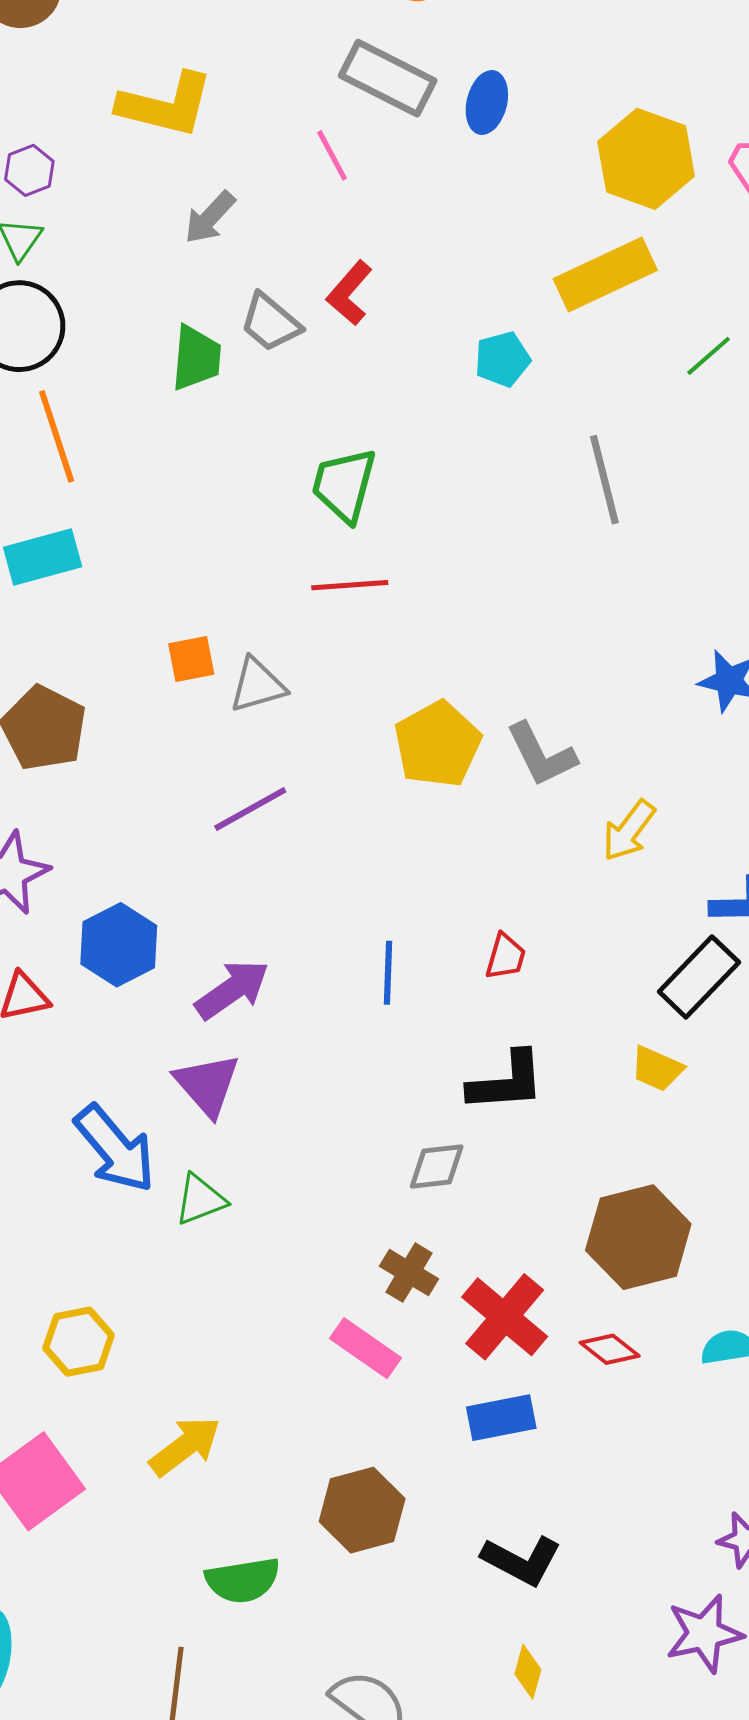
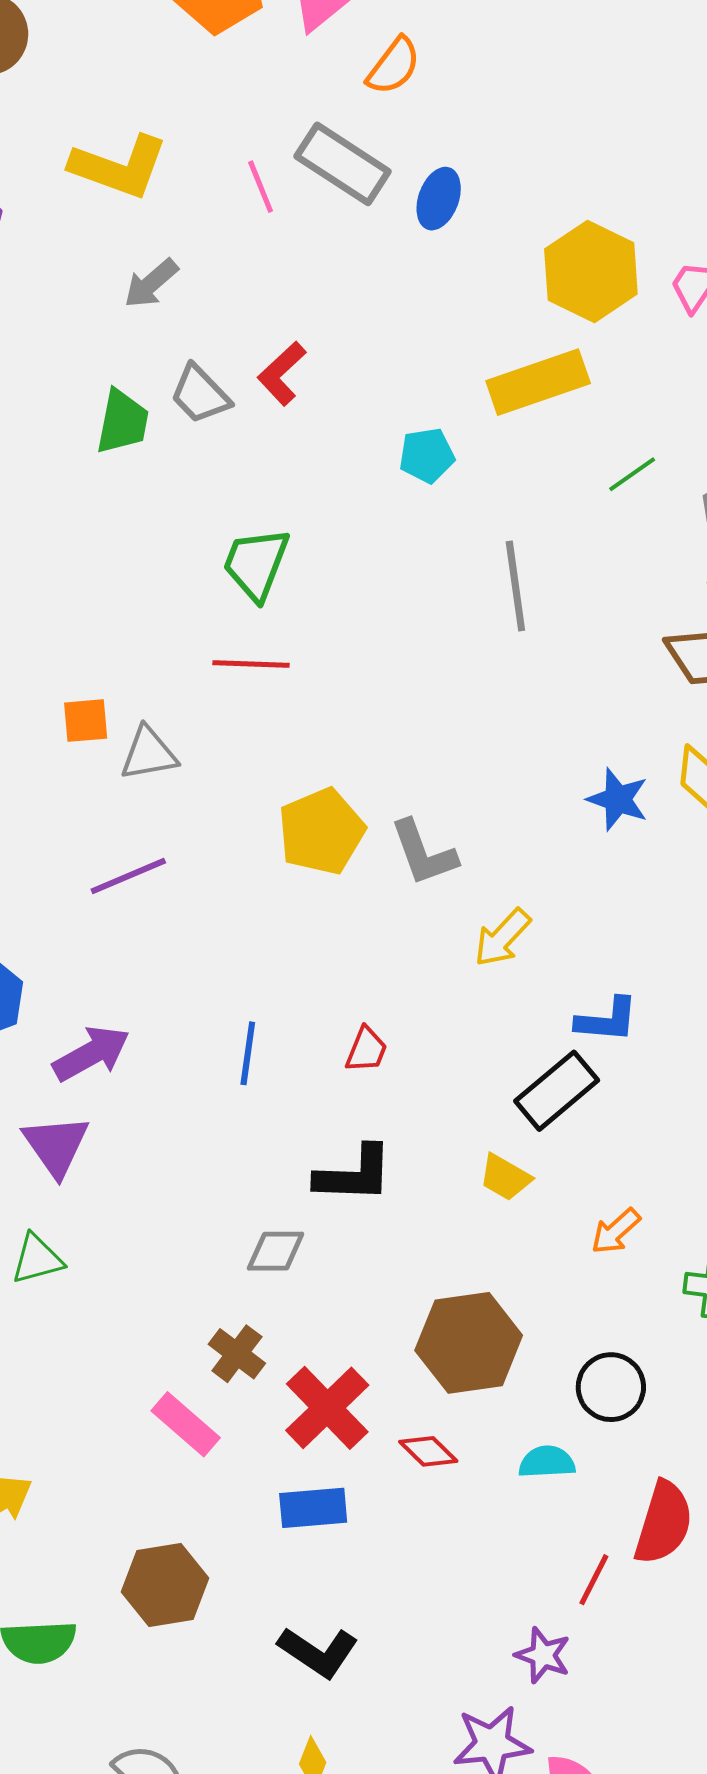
pink line: (332, 155) -> (261, 187), moved

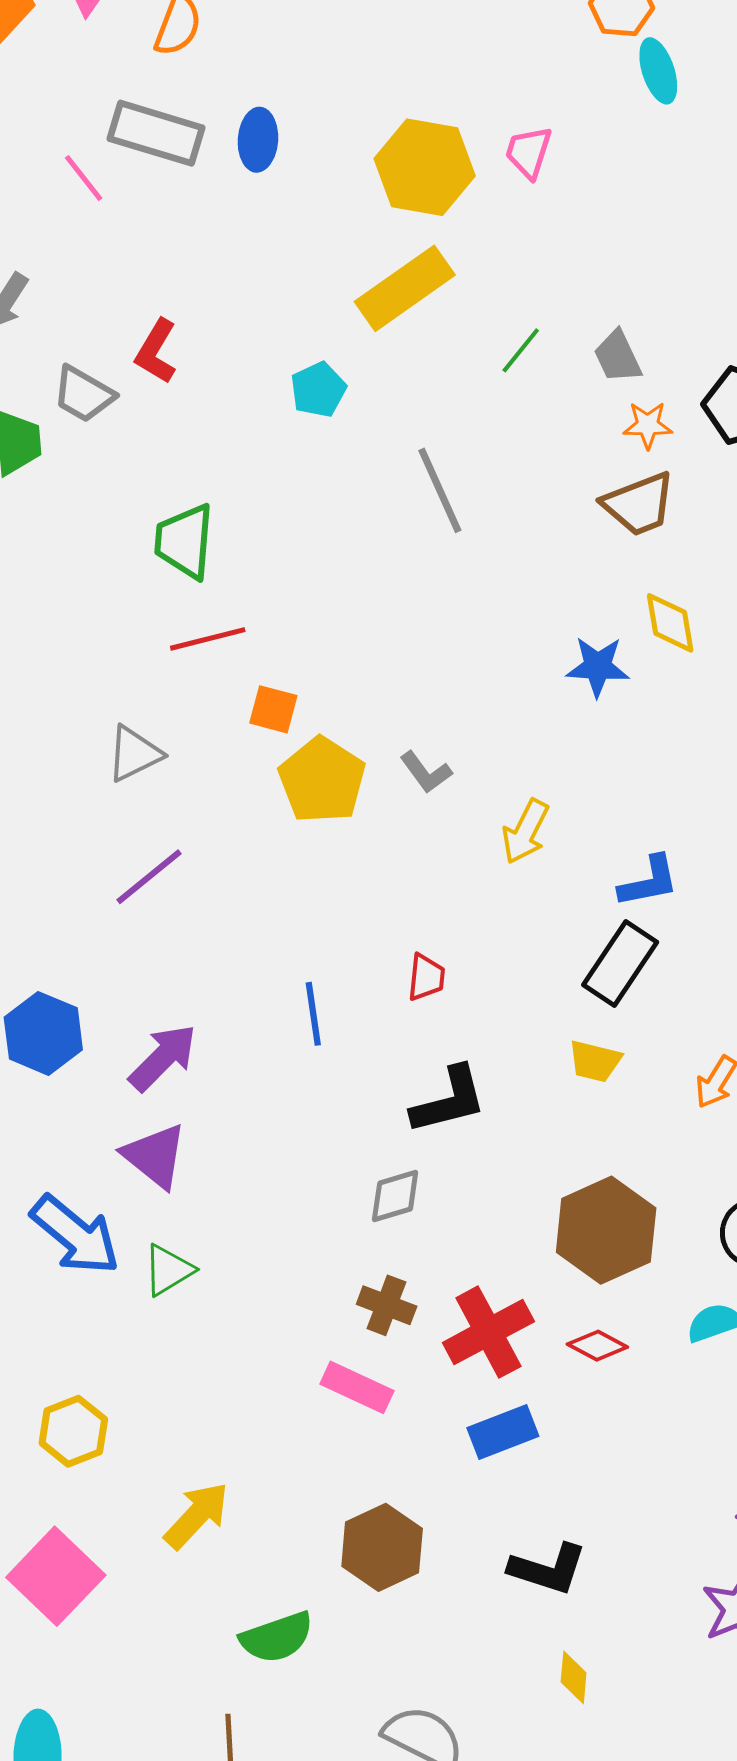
orange square: (86, 721) -> (273, 709), moved, turned 36
gray L-shape: (423, 853) -> (426, 772), size x0.7
red cross: (327, 1408) -> (488, 1332), turned 32

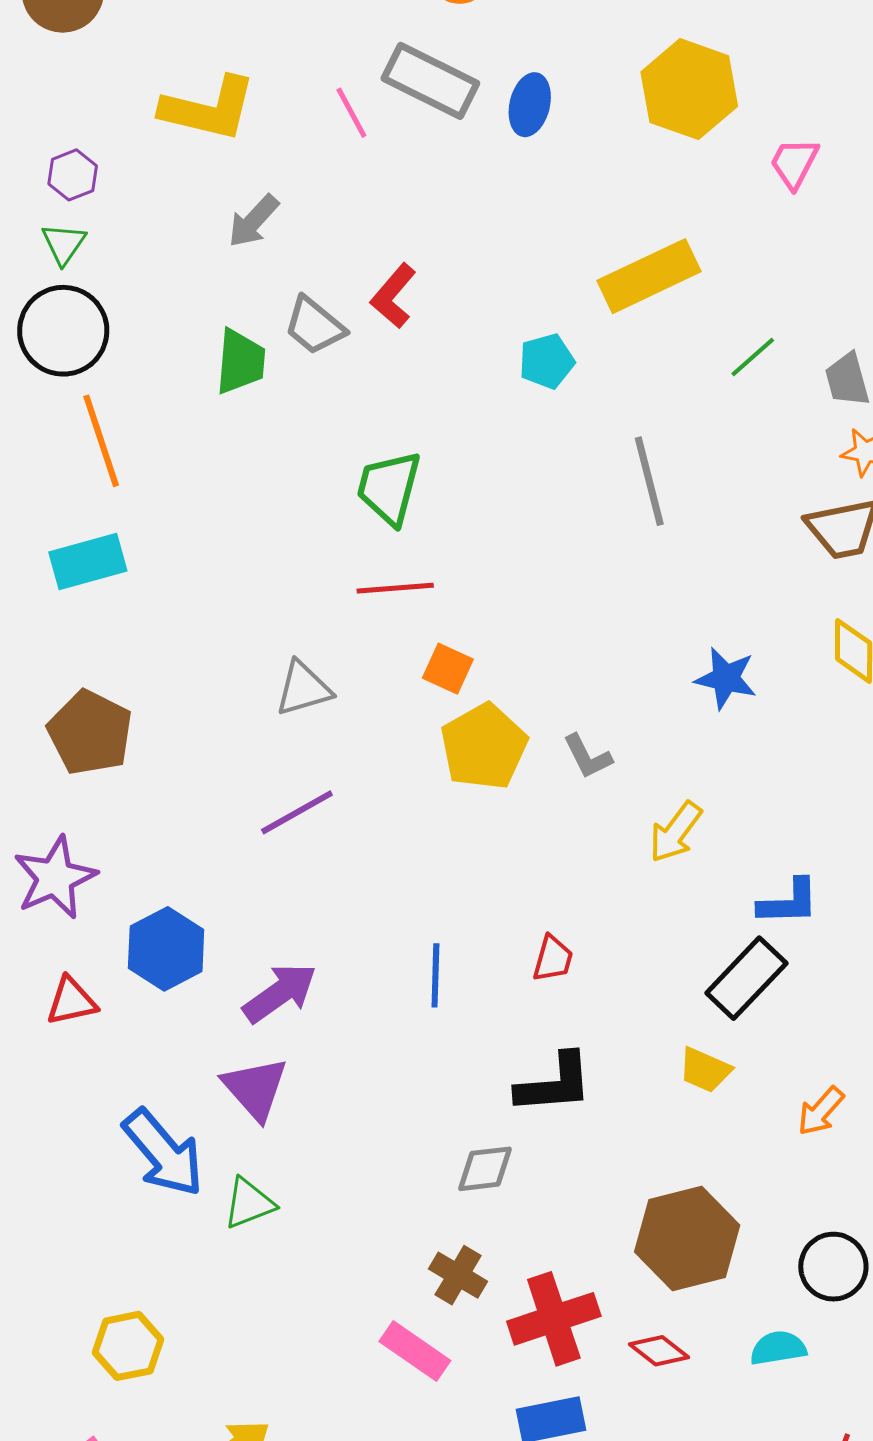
yellow hexagon: (425, 167) -> (689, 89), moved
blue star: (598, 667) -> (726, 678), moved

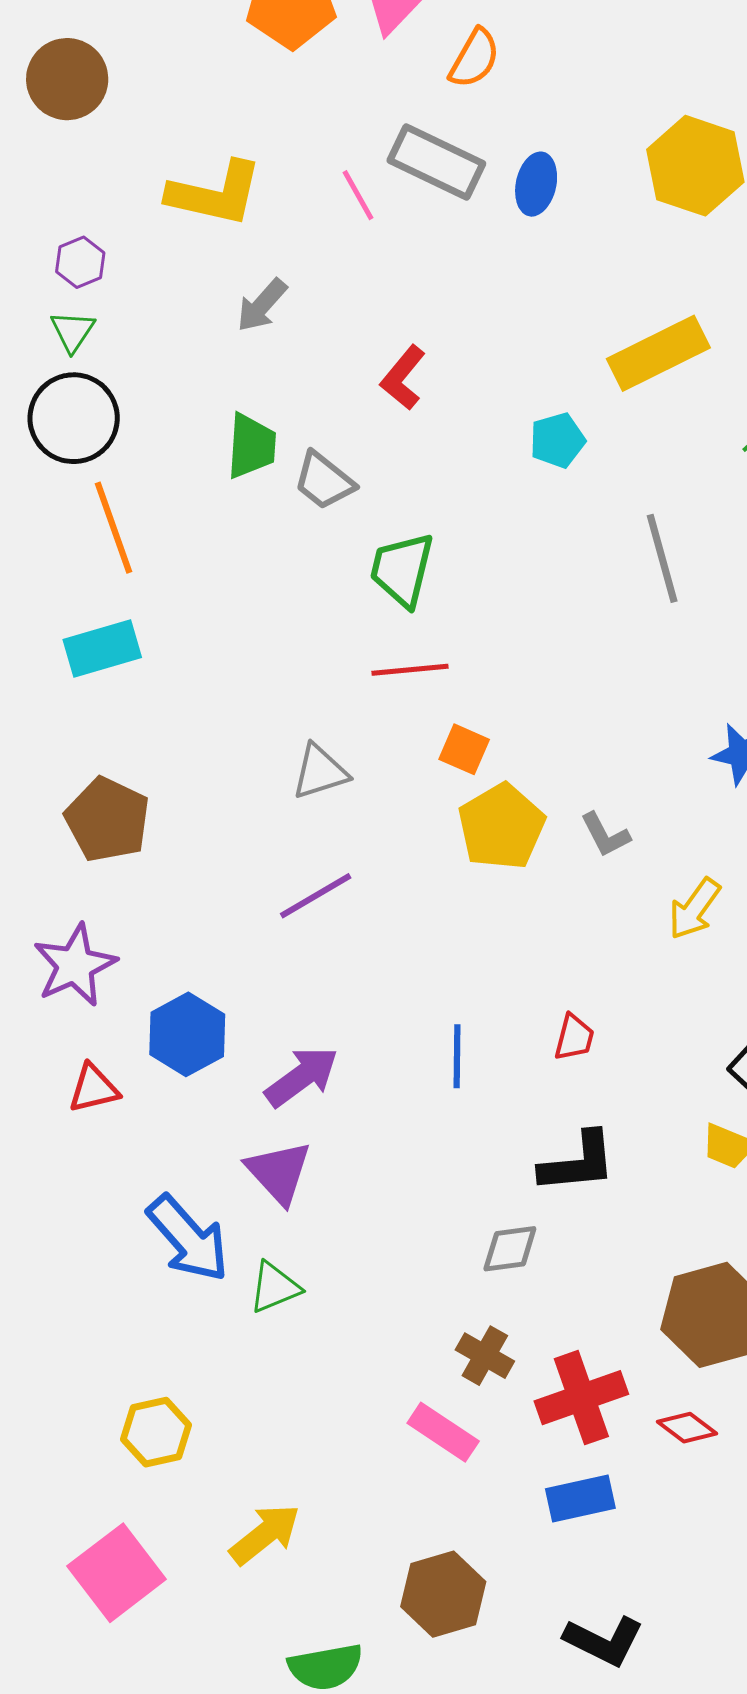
gray trapezoid: (314, 326) -> (324, 481), moved

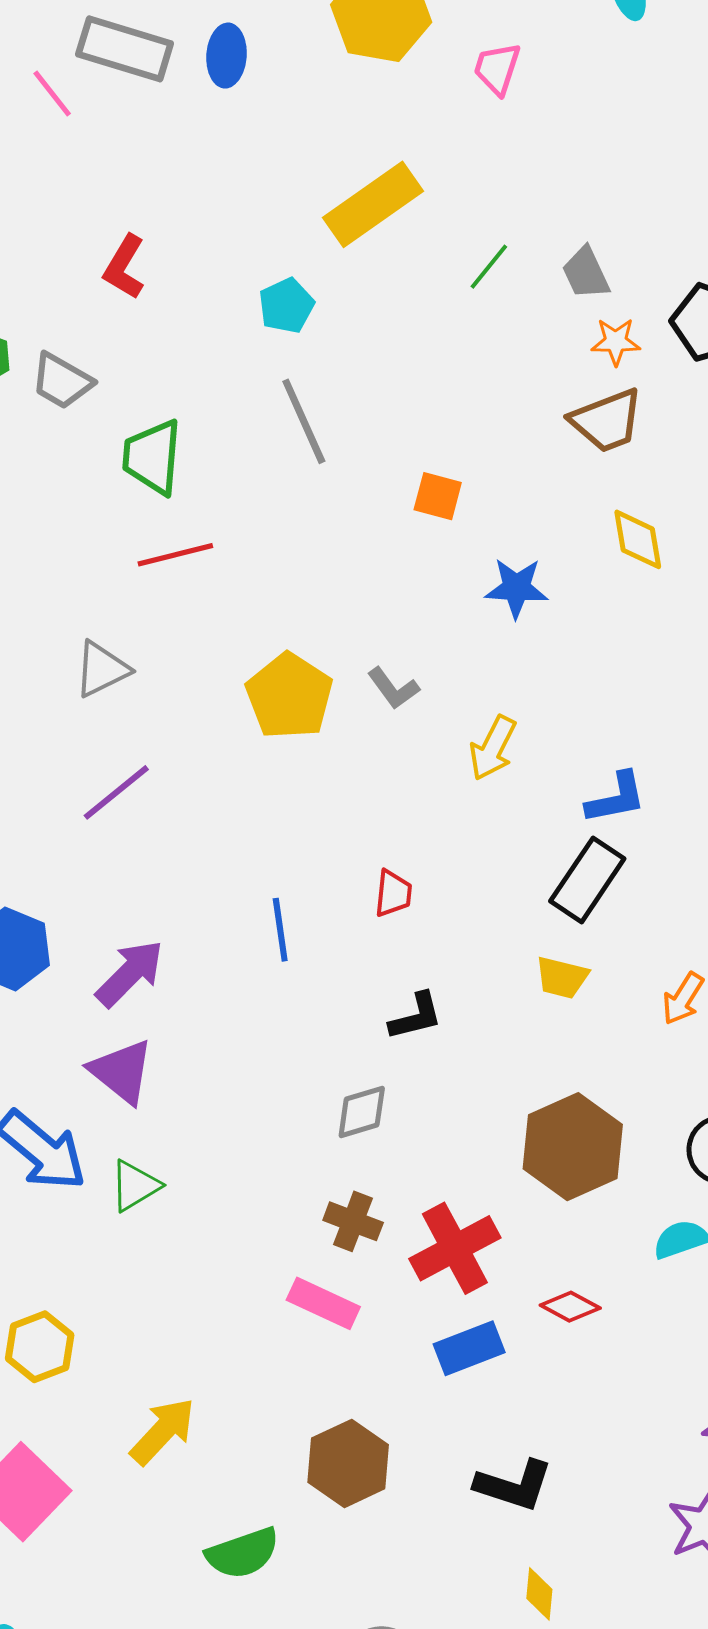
gray line: (662, 558) -> (304, 421), moved
orange square: (464, 749) -> (438, 496), moved
black L-shape: (578, 1163) -> (416, 1016), size x0.7
red diamond: (687, 1428) -> (570, 1307), moved

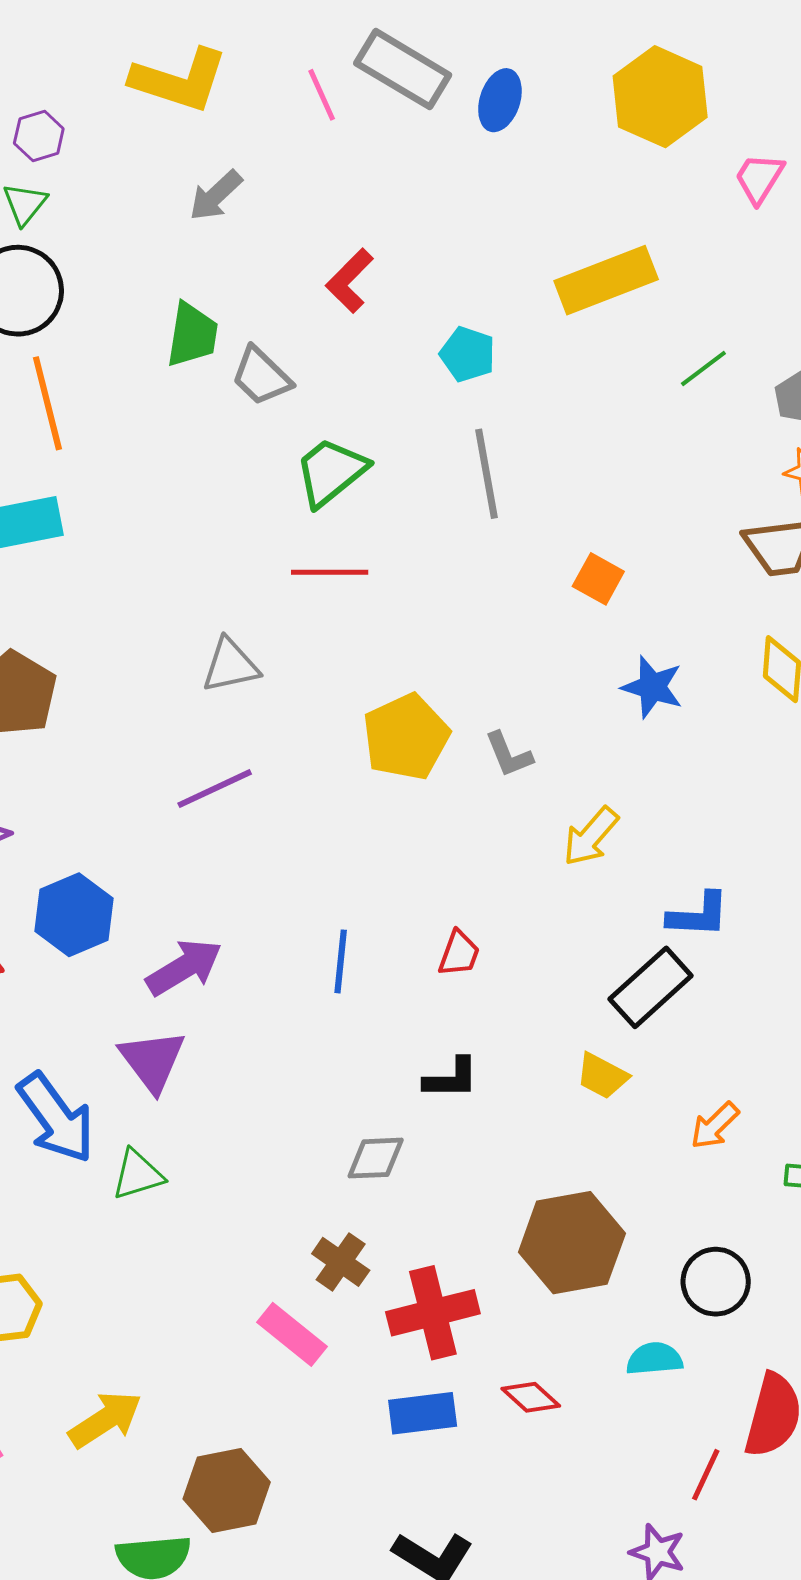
cyan pentagon: (286, 306) -> (468, 354), moved, turned 30
green trapezoid: (152, 457) -> (331, 472), turned 32
brown hexagon: (348, 1463) -> (227, 1490), moved

